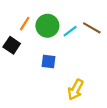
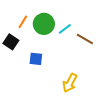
brown line: (92, 28) -> (85, 39), moved
blue square: (48, 61) -> (36, 59), moved

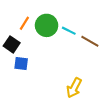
cyan line: (65, 29) -> (69, 31), turned 64
blue square: (36, 59) -> (21, 63), moved

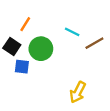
green circle: (47, 25) -> (41, 49), moved
brown line: (90, 41) -> (94, 43), turned -60

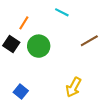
cyan line: (72, 32) -> (62, 12), moved
blue square: (22, 67) -> (21, 91), moved, turned 32

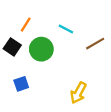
cyan line: (62, 12) -> (66, 29), moved
blue square: (21, 91) -> (21, 84), moved, turned 32

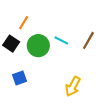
cyan line: (66, 29) -> (61, 40), moved
brown line: (95, 44) -> (88, 40), turned -30

